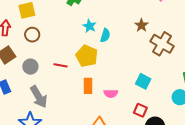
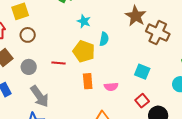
brown star: (141, 25) -> (136, 16), size x1.5
cyan semicircle: (105, 35) -> (104, 39), moved
red square: (140, 110) -> (142, 101), turned 32

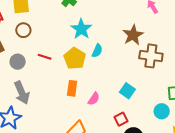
cyan star: (84, 21) -> (81, 29), size x1.5
brown cross: (158, 33) -> (151, 56), turned -30
red line: (58, 63) -> (45, 57), moved
pink semicircle: (111, 87) -> (94, 99), turned -64

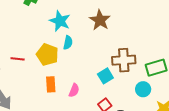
cyan star: (81, 29) -> (60, 21), moved
brown cross: (151, 56) -> (124, 60), moved
cyan square: (127, 91) -> (105, 76), turned 35

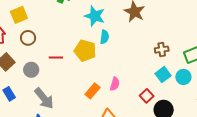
brown cross: (124, 60) -> (162, 50), size x0.6
cyan square: (105, 76) -> (163, 75), moved
orange rectangle: (51, 84) -> (92, 91), moved, turned 49

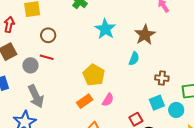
cyan semicircle: (105, 37) -> (134, 59), moved
brown circle: (28, 38) -> (48, 35), moved
yellow pentagon: (85, 51) -> (94, 75), moved
red line: (56, 57) -> (47, 57), moved

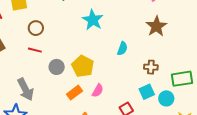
brown star: (145, 35) -> (156, 26), moved
gray circle: (30, 65) -> (57, 67), moved

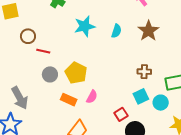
cyan star: (93, 20) -> (85, 26), turned 30
cyan semicircle: (122, 49) -> (116, 31), moved
red line: (35, 50) -> (43, 51), moved
orange rectangle: (74, 93) -> (69, 100), turned 63

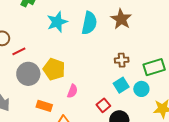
cyan semicircle: (116, 31) -> (89, 23), size x1.6
red line: (43, 51) -> (19, 51), turned -32
gray circle: (50, 74) -> (28, 74), size x1.5
orange rectangle: (69, 100) -> (44, 106), moved

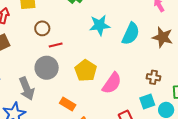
brown star: (121, 19) -> (163, 37), turned -30
gray circle: (28, 74) -> (47, 68), moved
pink semicircle: (72, 91) -> (112, 83), moved, size x1.6

